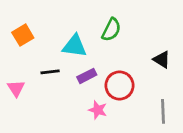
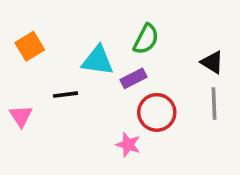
black triangle: (162, 60) -> (212, 62), moved
purple rectangle: (87, 76) -> (134, 78), moved
gray line: (163, 111) -> (214, 103), moved

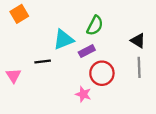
orange square: (30, 46) -> (19, 14), moved
cyan triangle: (98, 61) -> (64, 39), turned -30

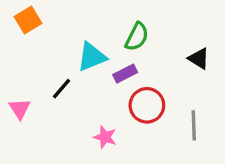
black line: (43, 62) -> (62, 89), turned -42
gray line: (139, 67) -> (194, 125), moved
pink star: (83, 94) -> (105, 137), moved

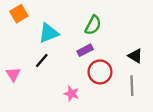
cyan triangle: (92, 57) -> (49, 33), moved
black triangle: (199, 58) -> (135, 56), moved

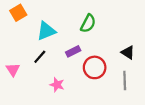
purple rectangle: (85, 50) -> (73, 51), moved
pink star: (71, 94) -> (57, 85), moved

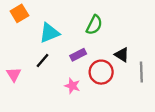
black triangle: (128, 52) -> (122, 55), moved
gray line: (125, 80) -> (141, 72), moved
pink star: (57, 85) -> (72, 86), moved

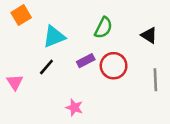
black triangle: (122, 55) -> (149, 35), moved
red circle: (101, 72) -> (114, 66), moved
pink star: (72, 86) -> (74, 108), moved

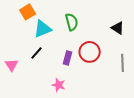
orange square: (21, 15) -> (28, 12), moved
green semicircle: (103, 28) -> (72, 22), moved, turned -42
purple rectangle: (86, 61) -> (68, 58), moved, turned -48

